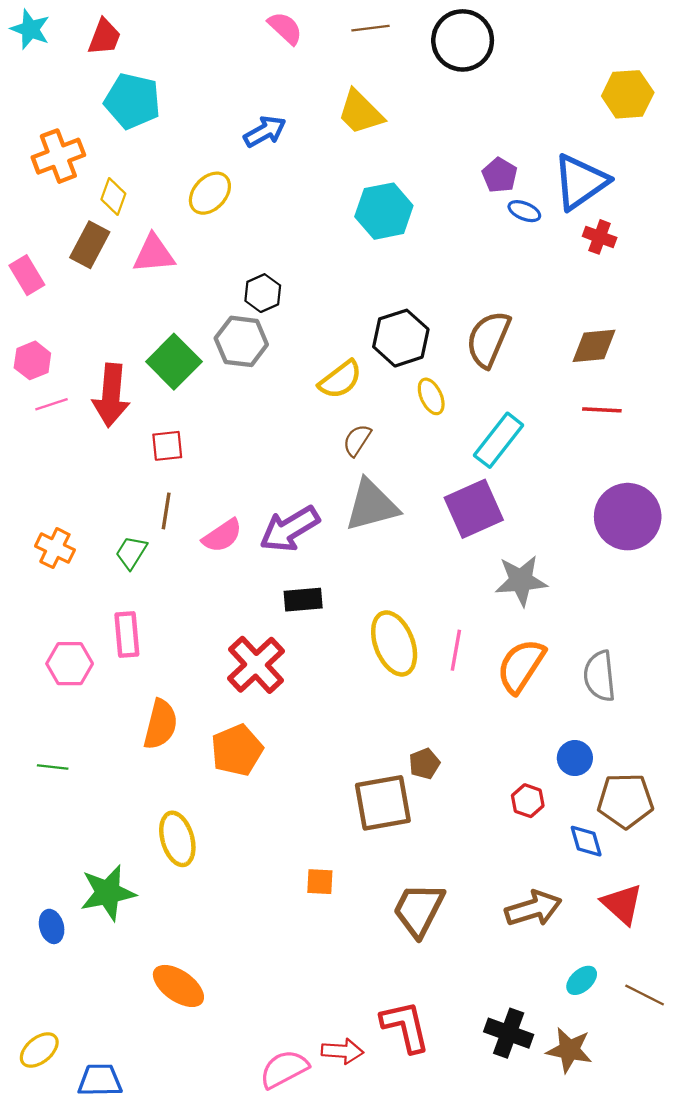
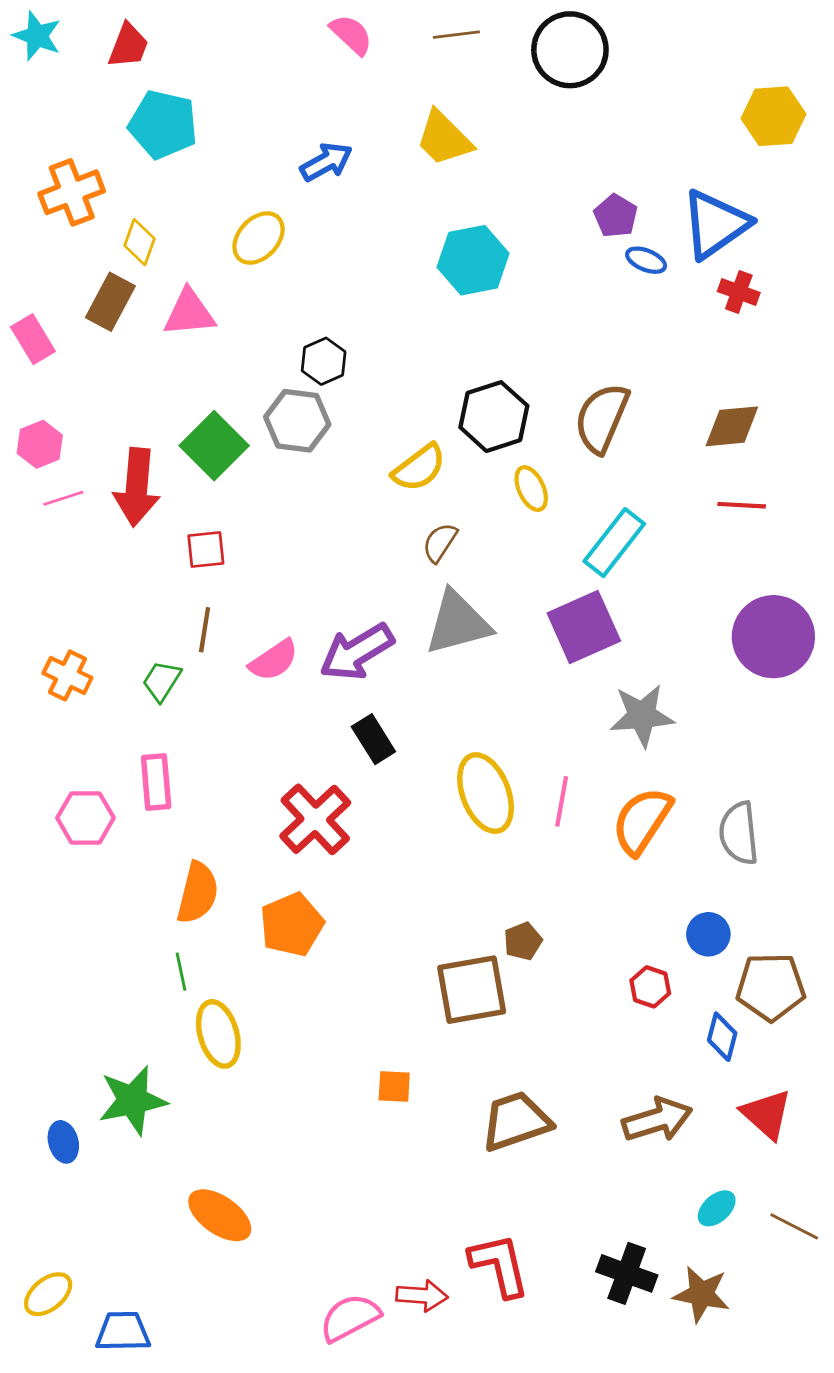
black rectangle: (303, 600) -> (373, 739), turned 63
green line: (53, 767) -> (181, 972), moved, turned 72
blue diamond: (586, 841) -> (722, 1037), turned 30
brown trapezoid: (419, 910) -> (516, 1121), turned 44

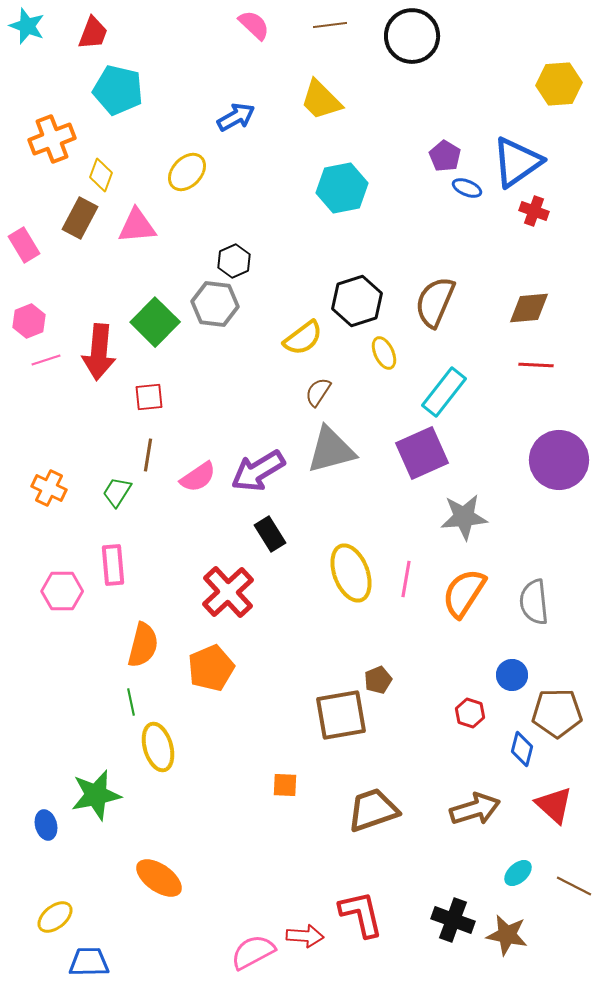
yellow ellipse: (48, 1294) -> (55, 917), moved

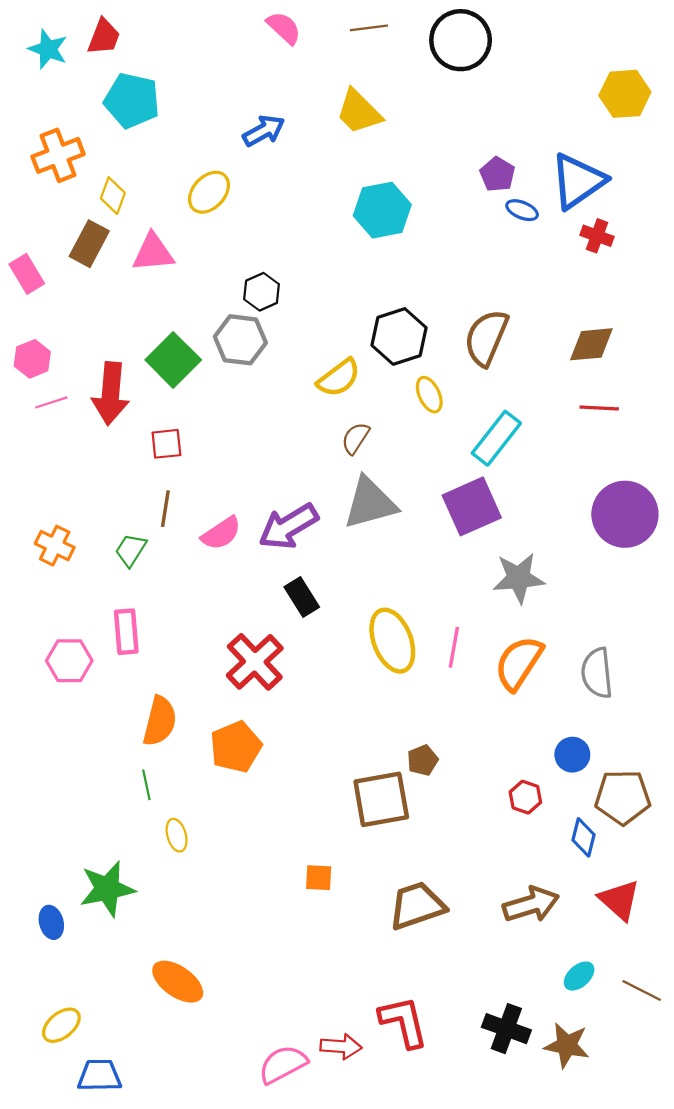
cyan star: (27, 26) -> (48, 49), moved
yellow ellipse: (158, 747) -> (177, 835), size x0.6

